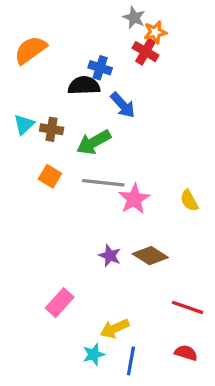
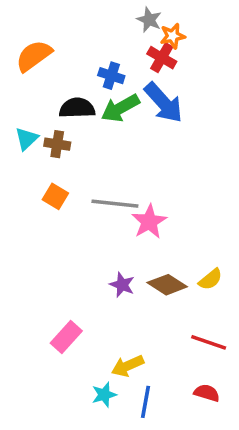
black semicircle: (84, 86) -> (77, 108), moved
blue arrow: (123, 105) -> (164, 103), moved, size x1.4
green arrow: (94, 142) -> (120, 108), moved
yellow semicircle: (189, 201) -> (210, 279), moved, turned -100

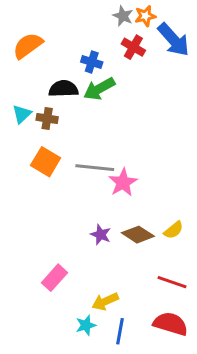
orange star: (173, 36) -> (145, 16), moved
blue arrow: (164, 103) -> (174, 40), moved
orange square: (55, 196) -> (46, 162), size x1.4
red semicircle: (207, 393) -> (171, 324), size x1.6

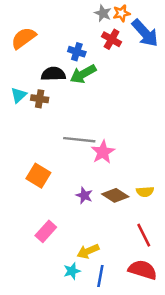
orange square: (46, 162) -> (38, 176), moved
yellow semicircle: (174, 230) -> (145, 192), turned 35
red line: (172, 282) -> (144, 235), turned 45

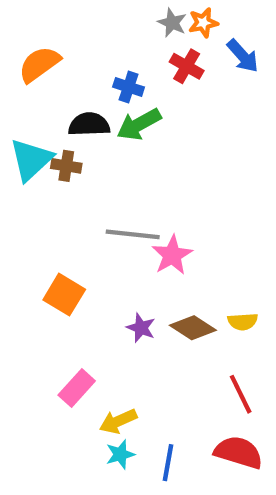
blue arrow: (145, 33) -> (243, 56), size x0.7
cyan triangle: (19, 95) -> (31, 160), size x1.6
yellow arrow: (88, 251) -> (118, 421), moved

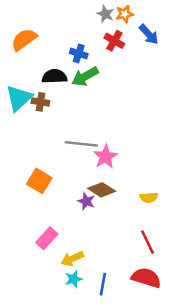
brown diamond: (193, 328) -> (102, 190), moved

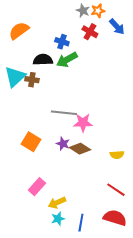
pink star: (105, 157) -> (83, 123), turned 30
purple star: (86, 201) -> (63, 144), moved
red line: (147, 242) -> (116, 190), turned -30

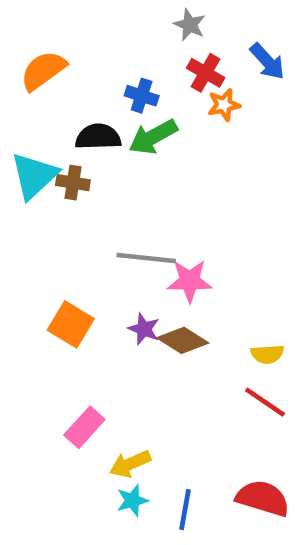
orange star: (98, 11) -> (224, 105), moved
red line: (116, 190) -> (265, 402), moved

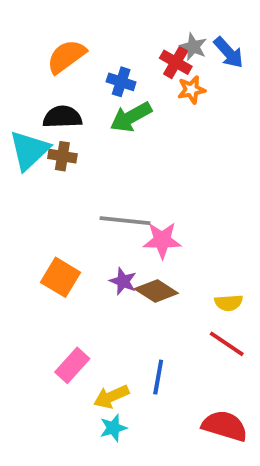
gray star: (190, 25) -> (193, 47), moved
orange semicircle: (43, 71) -> (66, 56), moved
black semicircle: (98, 137) -> (62, 117), moved
blue line: (185, 510) -> (158, 377), moved

